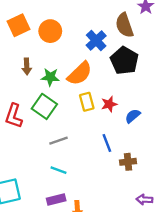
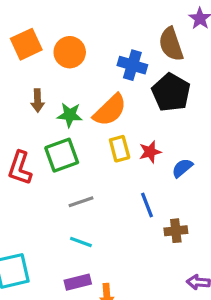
blue cross: (96, 41) -> (132, 65), turned -30
green square: (44, 106) -> (62, 155), turned 35

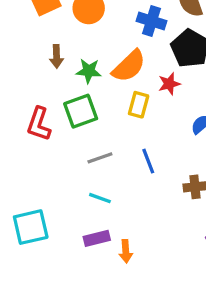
yellow rectangle: (120, 149) -> (139, 105), turned 30
red star: (150, 152) -> (169, 84), moved
blue line: (147, 205) -> (148, 161), moved

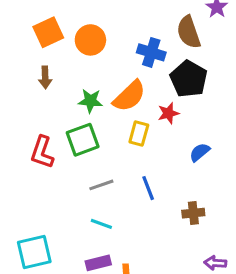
brown arrow: (56, 56) -> (45, 77), moved

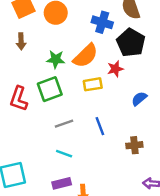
yellow rectangle: (139, 134) -> (93, 84), turned 66

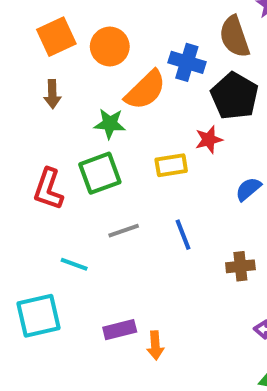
orange semicircle: (85, 56) -> (145, 90), moved
cyan line: (64, 154) -> (74, 264), moved

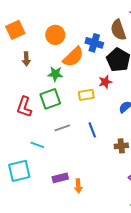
orange square: (56, 37) -> (15, 30), moved

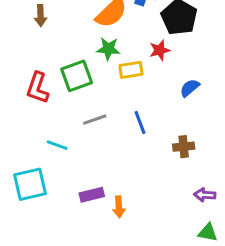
green star: (55, 74) -> (108, 49), moved

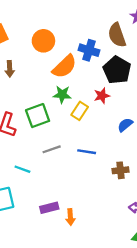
yellow rectangle: (131, 70) -> (80, 111), turned -48
blue line: (140, 123) -> (87, 152), turned -60

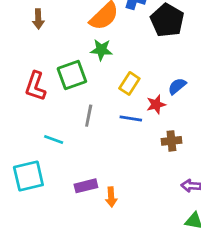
red star: (102, 96) -> (156, 104), moved
yellow rectangle: (80, 111) -> (129, 83), moved
gray line: (52, 149) -> (89, 116), turned -60

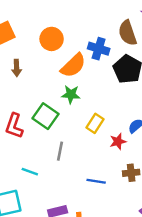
green square: (72, 75) -> (46, 116), turned -35
blue line: (131, 118) -> (96, 181), moved

